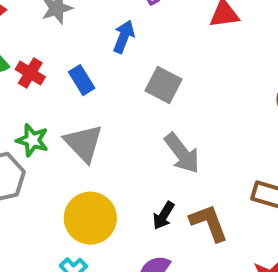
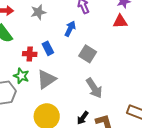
red cross: (30, 73) -> (30, 54), moved, turned -32
gray triangle: (84, 143) -> (46, 79), turned 35

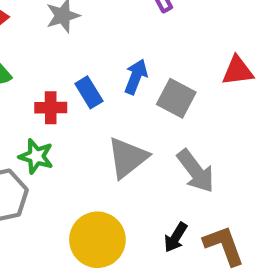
red triangle: (120, 21) -> (238, 71), moved
blue arrow: (70, 29) -> (136, 77), moved
gray triangle: (46, 79) -> (127, 158), moved

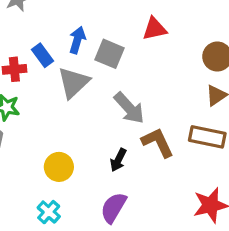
gray triangle: (127, 158) -> (73, 83), moved
yellow circle: (97, 240) -> (59, 167), size x0.7
brown L-shape: (224, 245) -> (158, 142), moved

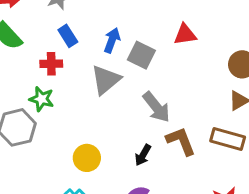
blue rectangle: (43, 55) -> (68, 36), moved

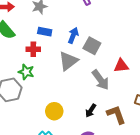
red triangle: (185, 34) -> (121, 66), moved
blue rectangle: (68, 36) -> (45, 32), turned -48
brown L-shape: (181, 141) -> (116, 115), moved

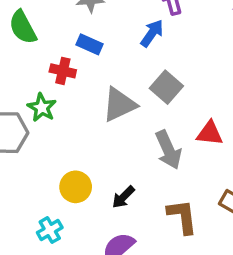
blue arrow: (73, 35) -> (152, 33), moved
black arrow: (91, 111) -> (123, 197), moved

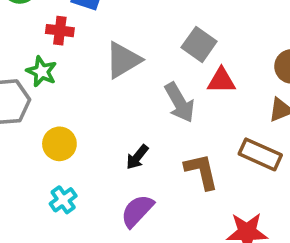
gray square: (166, 87) -> (199, 44), moved
yellow circle: (76, 187) -> (59, 144), moved

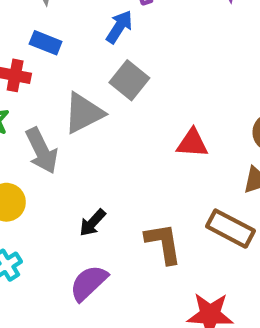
gray square: (199, 44) -> (129, 80), moved
gray arrow: (180, 103) -> (42, 151), moved

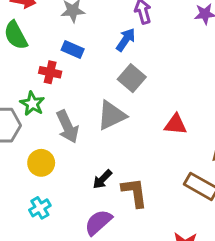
gray triangle: (84, 113) -> (112, 115), moved
brown L-shape: (163, 243) -> (134, 192), moved

